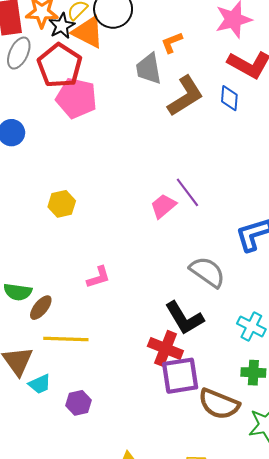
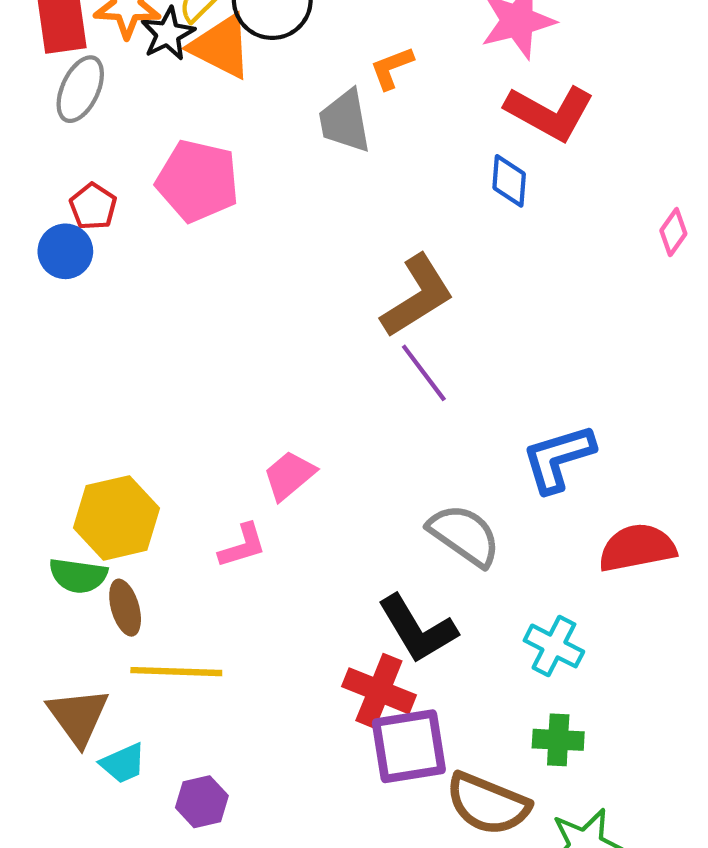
red pentagon: (60, 66) -> (93, 206), moved, size x0.5
brown L-shape: (185, 96) -> (417, 296), moved
yellow hexagon: (62, 204) -> (117, 518), moved, size x1.5
pink trapezoid: (163, 206) -> (289, 475), moved
brown ellipse: (41, 308) -> (125, 608), turned -55

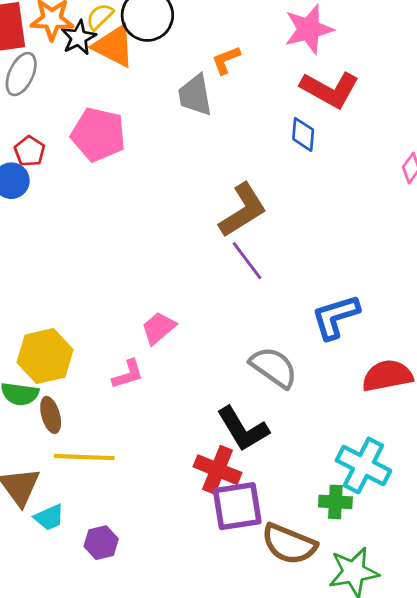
cyan cross: (554, 646) -> (363, 465), moved, size x1.4

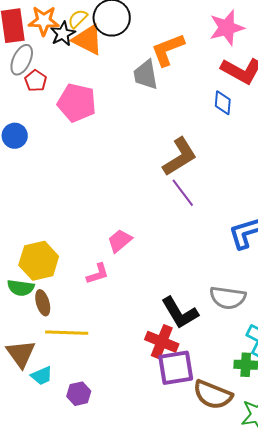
orange L-shape: (226, 60) -> (168, 50), size x1.6
red pentagon: (30, 151) -> (36, 81), moved
gray semicircle: (274, 367) -> (228, 298), moved, turned 153

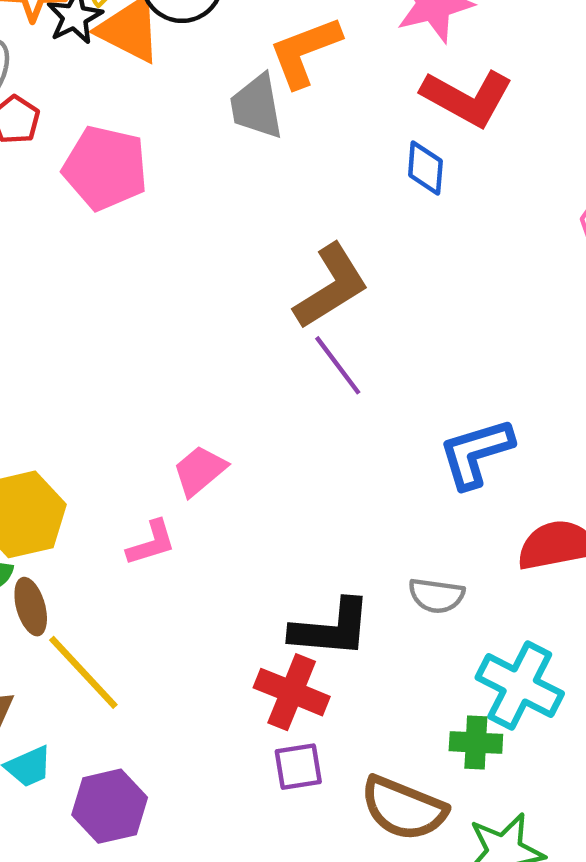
gray semicircle: (228, 298) -> (436, 596), size x0.7
black L-shape: (180, 313) -> (331, 628), turned -54
yellow line: (67, 333) -> (83, 672), turned 45
purple square: (176, 368) -> (298, 767), moved, size x0.6
purple hexagon: (79, 394) -> (110, 806), size x1.4

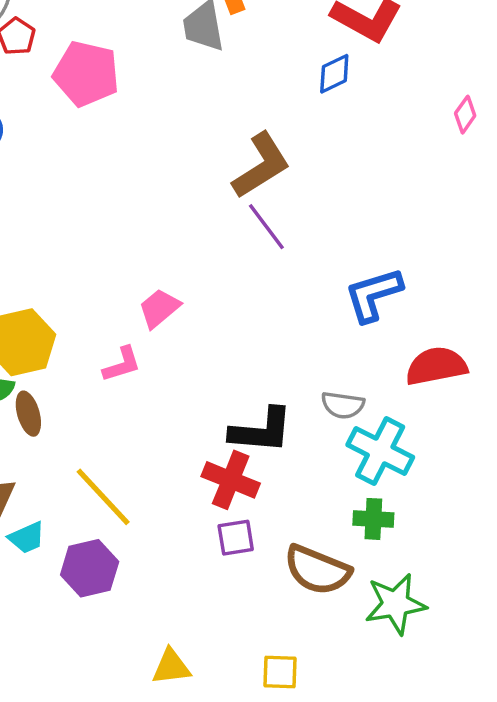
blue diamond: (425, 168) -> (334, 74), turned 60
yellow line: (83, 672) -> (103, 497), moved
cyan cross: (520, 686) -> (380, 451), moved

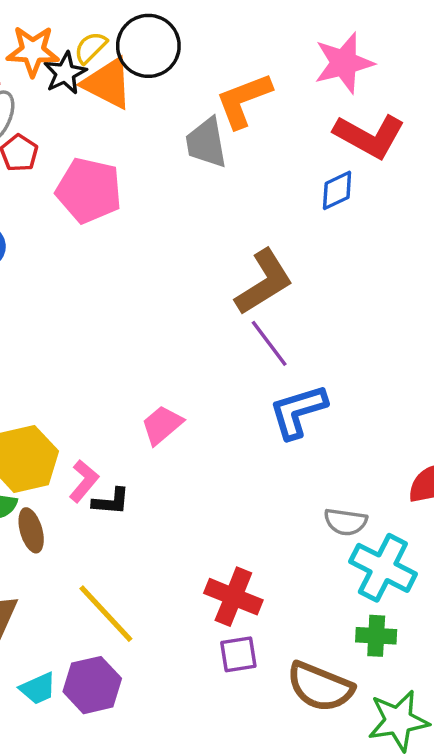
blue L-shape: (373, 295) -> (298, 411), moved
pink L-shape: (122, 364) -> (84, 481), moved, turned -33
black L-shape: (261, 431) -> (111, 501), moved, size x0.6
cyan trapezoid: (27, 538) -> (38, 688), moved

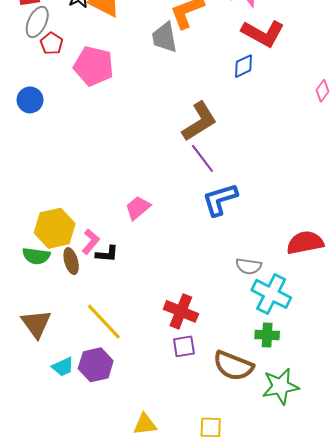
brown ellipse: (31, 530) -> (71, 261), moved

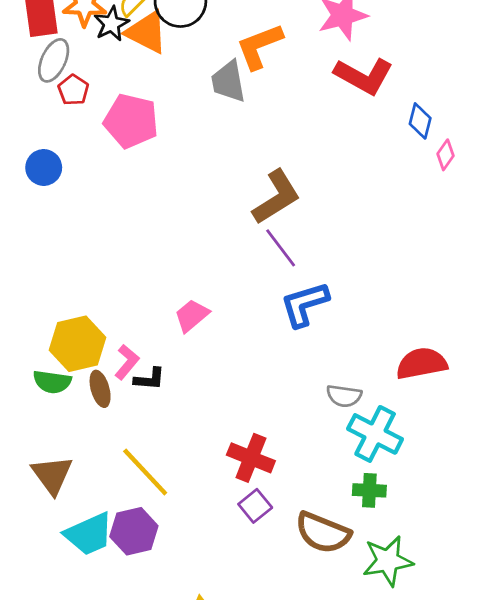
blue diamond: (243, 66) -> (420, 121), moved, turned -50
purple square: (184, 346) -> (255, 506), turned -30
cyan trapezoid: (63, 367) -> (89, 534), size x1.6

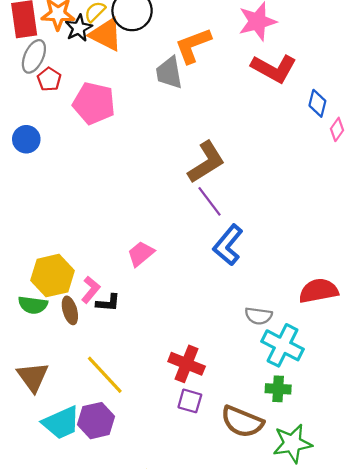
blue L-shape: (305, 304) -> (228, 245), turned -33
purple square: (255, 506) -> (190, 401), turned -35

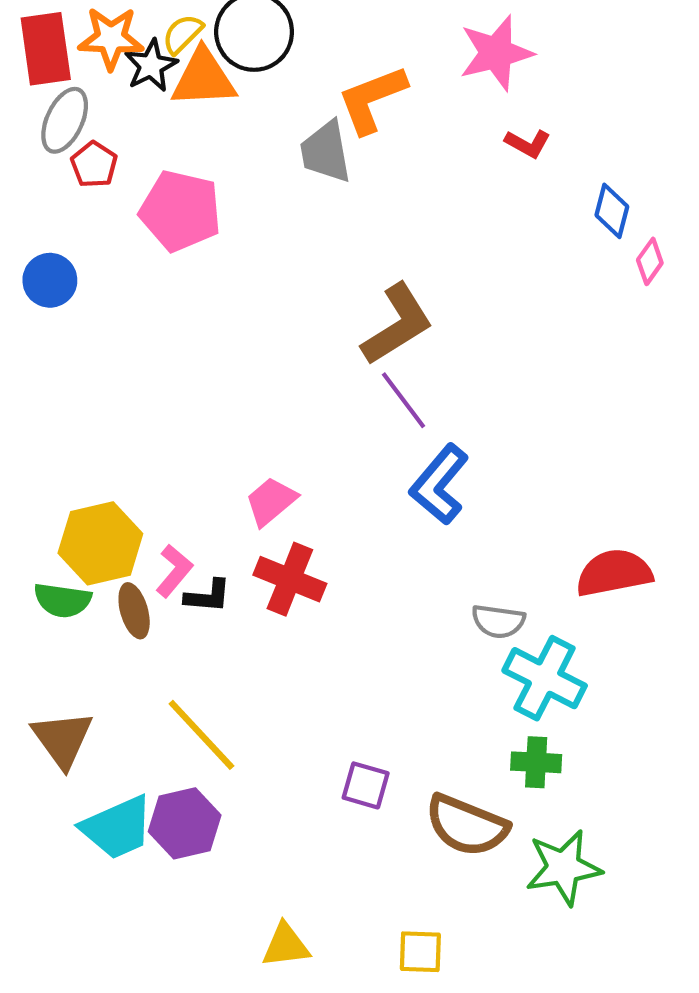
orange triangle: (106, 35) -> (204, 78), turned -30
red L-shape: (274, 68) -> (528, 143), size x0.5
red cross: (187, 364) -> (290, 579), moved

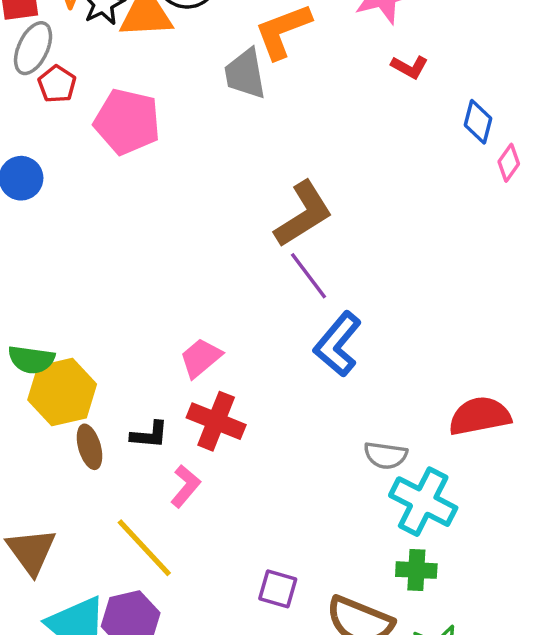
pink L-shape: (174, 571) -> (185, 486), moved
green semicircle: (63, 600) -> (31, 360), moved

